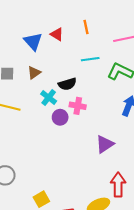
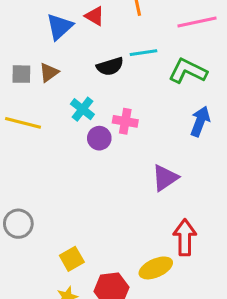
blue triangle: (33, 42) -> (60, 27), turned 30
brown triangle: (34, 73) -> (49, 72), moved
black semicircle: (67, 84) -> (110, 66), moved

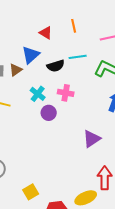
blue triangle: (60, 27) -> (31, 55), moved
pink cross: (125, 121) -> (66, 93), moved

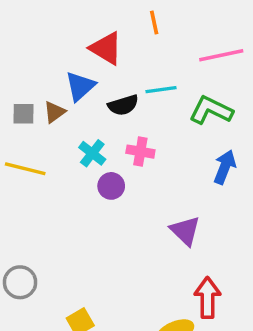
orange line: (74, 26) -> (154, 23), moved
red triangle: (46, 33) -> (106, 48), size x1.5
purple triangle: (92, 139) -> (185, 231), turned -42

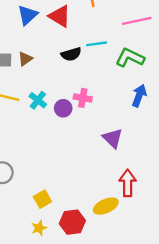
blue triangle: (80, 86) -> (27, 15), moved
pink cross: (140, 152) -> (83, 98), moved
cyan cross: (92, 153) -> (38, 100), moved

